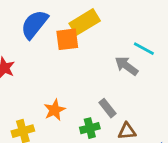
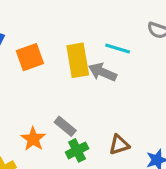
yellow rectangle: (85, 22) -> (78, 60), moved, turned -56
gray rectangle: (107, 108) -> (65, 126), moved

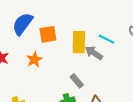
gray rectangle: (65, 126) -> (77, 81), moved
orange star: (33, 139) -> (34, 60), moved

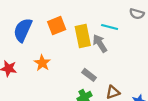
orange square: (48, 34) -> (57, 26), moved
gray arrow: (94, 53) -> (100, 43), turned 36

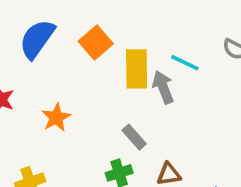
orange square: (57, 26) -> (96, 43), turned -30
orange star: (42, 63) -> (56, 118), moved

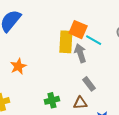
orange square: (96, 43) -> (78, 30), moved, turned -30
gray rectangle: (134, 137) -> (89, 84), moved

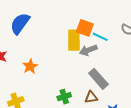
gray arrow: (80, 53) -> (88, 50), turned -90
gray rectangle: (89, 84) -> (98, 79), size x1.5

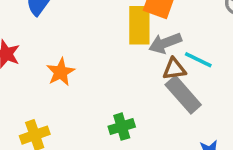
cyan line: (100, 37) -> (198, 60), moved
brown triangle: (91, 97) -> (174, 69), moved

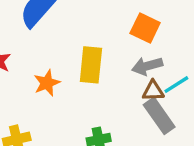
yellow rectangle: (139, 25) -> (91, 65), moved
cyan line: (198, 60) -> (176, 85), turned -64

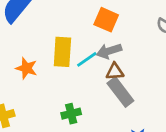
orange star: (47, 83) -> (26, 68), turned -30
cyan line: (176, 85) -> (87, 59), moved

